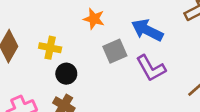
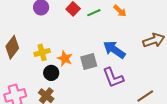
orange star: (94, 19) -> (65, 58), moved
yellow cross: (50, 48) -> (42, 52), turned -35

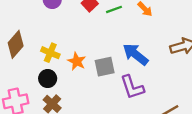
yellow cross: (42, 52) -> (50, 53), turned 35
black circle: (51, 73) -> (48, 79), moved

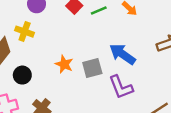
yellow cross: (50, 53) -> (25, 32), moved
black circle: (48, 79) -> (22, 75), moved

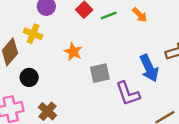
blue arrow: (123, 54) -> (149, 68), moved, turned -152
orange star: (64, 64) -> (73, 52), moved

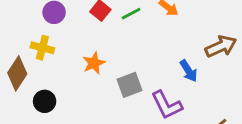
orange star: (73, 52) -> (94, 63), turned 30
blue arrow: (149, 68) -> (189, 71), size x0.7

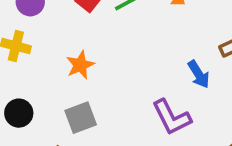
gray square: (130, 85) -> (81, 118), moved

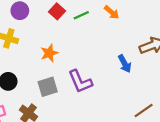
purple L-shape: (171, 117) -> (80, 81), moved

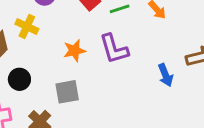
purple L-shape: (80, 81) -> (114, 49), moved

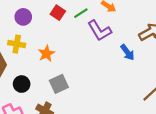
purple L-shape: (114, 49) -> (100, 31), moved
orange star: (74, 51) -> (46, 54), moved

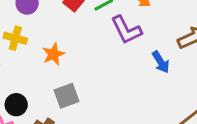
black circle: (22, 84) -> (16, 105), moved

